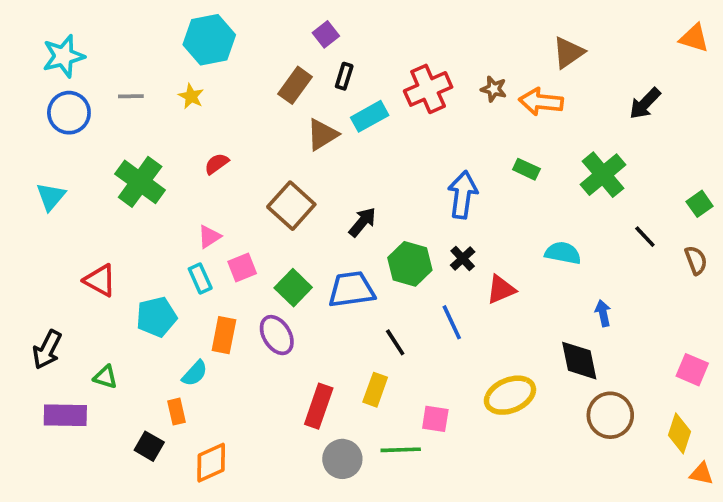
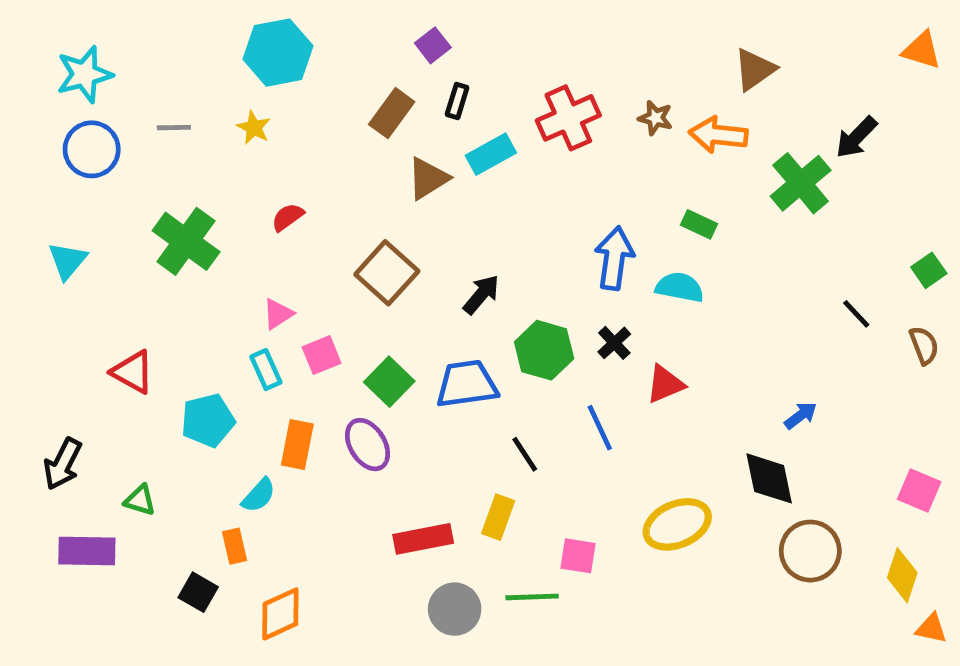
green cross: (603, 175) -> (801, 183), moved
cyan semicircle: (563, 253) -> (680, 287), moved
blue arrow: (603, 313) -> (801, 416), turned 65
red rectangle: (319, 406) -> (423, 539), turned 60

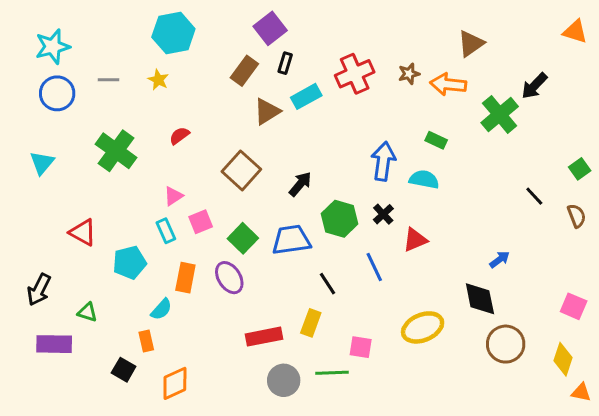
purple square: (433, 45) -> (270, 28), size x1.5
brown star: (655, 118) -> (409, 74), turned -30

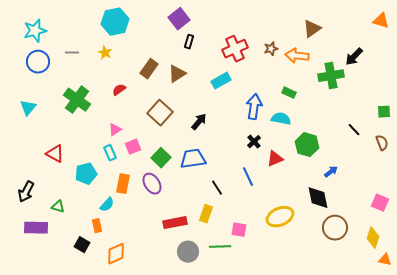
brown rectangle: (244, 71) -> (149, 69), moved
cyan rectangle: (306, 96) -> (221, 81), moved
green cross: (500, 115) -> (331, 76), turned 30
green square: (580, 169) -> (384, 112), turned 32
green hexagon: (340, 219) -> (307, 145), moved

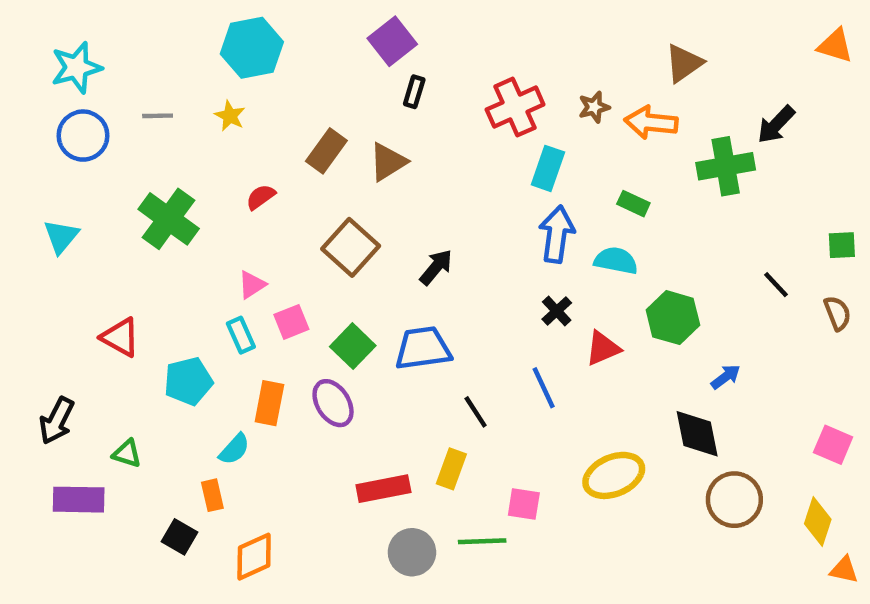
cyan rectangle: (221, 81) -> (548, 168), moved, turned -42

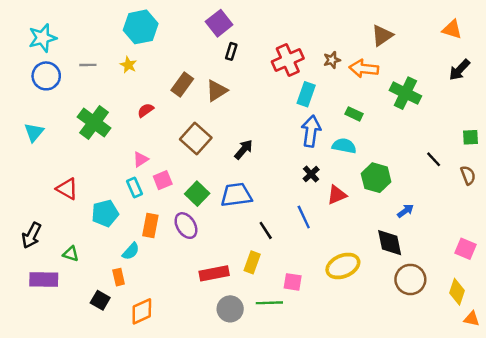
orange triangle: (835, 46) -> (452, 29), moved
black arrow: (776, 125) -> (459, 70), moved
green cross: (726, 166) -> (405, 93), turned 36

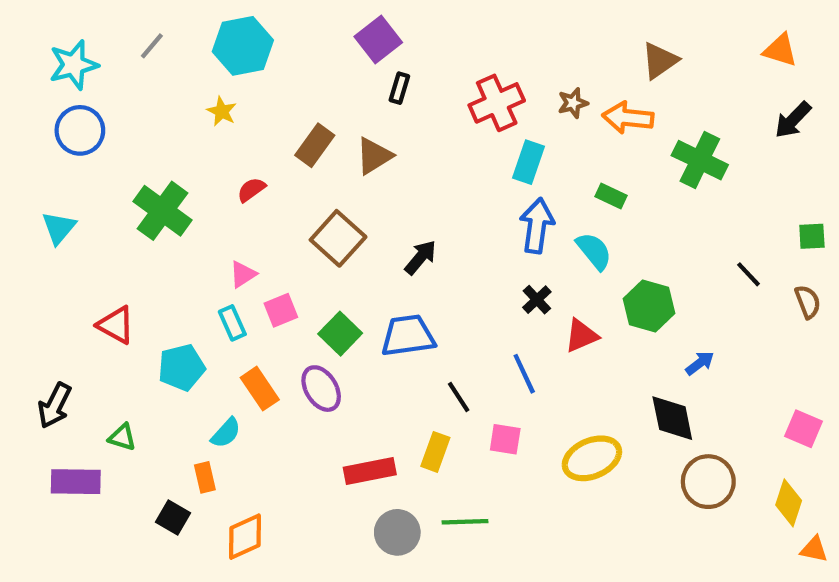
gray line: (88, 65) -> (152, 46), moved, turned -49
cyan semicircle: (344, 146) -> (594, 251), turned 40
orange rectangle: (150, 226) -> (260, 389), turned -45
pink square: (293, 282) -> (505, 439), moved

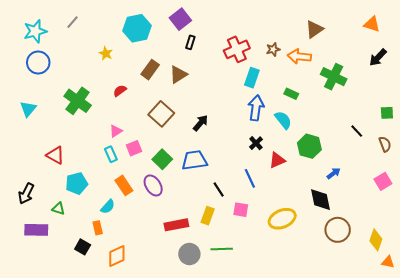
cyan hexagon: (243, 46) -> (137, 28), moved
cyan pentagon: (182, 367) -> (77, 183), moved
pink square: (803, 429) -> (383, 181), moved, turned 36

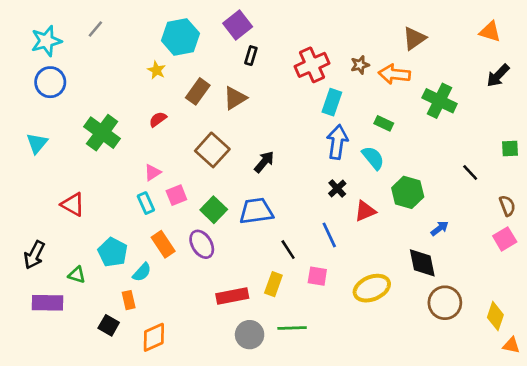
yellow star: (106, 53) -> (157, 70), moved
brown semicircle: (385, 144) -> (507, 206), moved
cyan pentagon: (77, 183) -> (113, 252), moved, turned -30

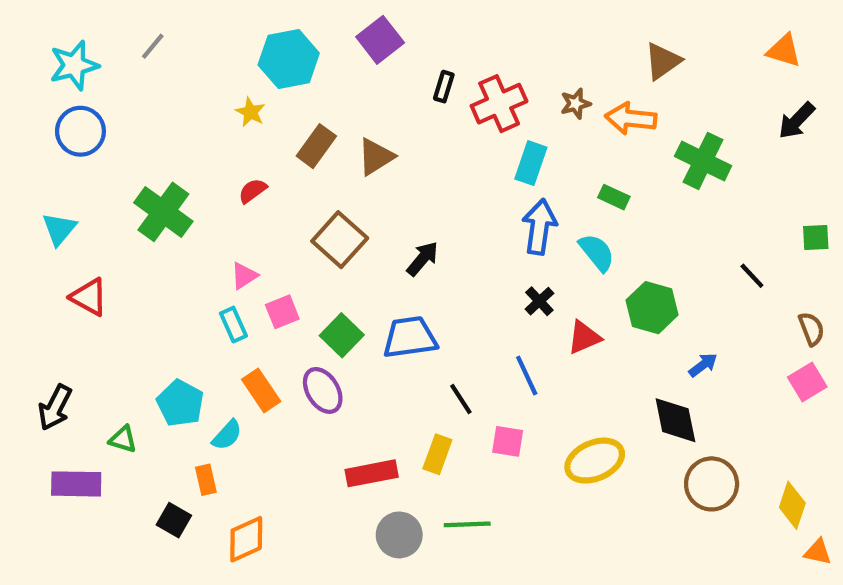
black rectangle: (251, 56) -> (444, 87), moved
red triangle: (73, 204) -> (89, 297), moved

